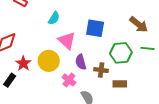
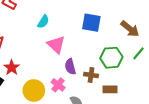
blue square: (95, 28) -> (91, 23), moved
green line: (147, 48) -> (139, 53), turned -56
yellow circle: (49, 61) -> (34, 91), moved

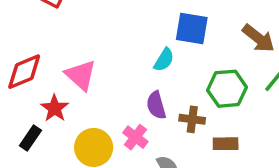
cyan semicircle: (43, 22) -> (164, 60), moved
pink triangle: (56, 45) -> (81, 75), moved

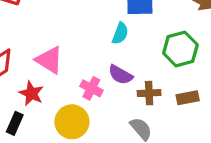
purple semicircle: (156, 105) -> (120, 75), turned -35
brown cross: (192, 119) -> (149, 93), moved
pink cross: (135, 137) -> (91, 88), moved

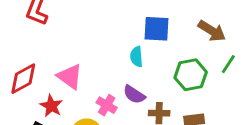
cyan semicircle: (120, 33) -> (136, 57), turned 150

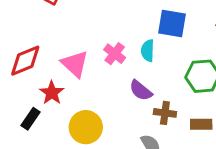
pink cross: (107, 105) -> (115, 54), moved

